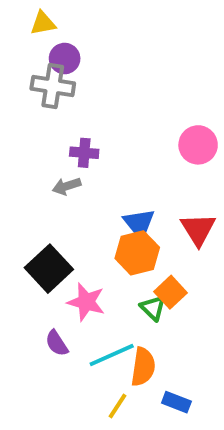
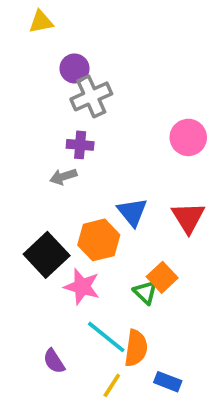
purple circle: (65, 59) -> (75, 68), moved
gray cross: (53, 86) -> (91, 96), moved, turned -33
orange hexagon: (137, 253) -> (99, 240), moved
purple semicircle: (57, 343) -> (54, 361), moved
cyan line: (112, 355) -> (106, 337), turned 63

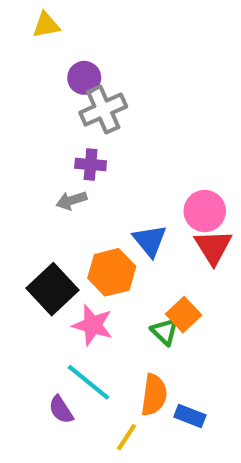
pink circle: (188, 137) -> (205, 211), moved
cyan line: (106, 337) -> (88, 382), moved
blue rectangle: (168, 382) -> (190, 416), moved

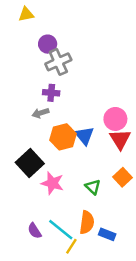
orange hexagon: (112, 272) -> (63, 137), moved
orange square: (184, 315) -> (123, 177), moved
cyan line: (88, 382) -> (61, 230), moved

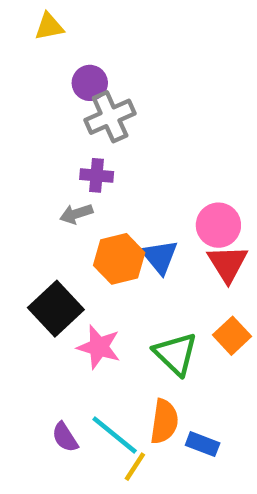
green triangle: (93, 187) -> (176, 354), size x1.5

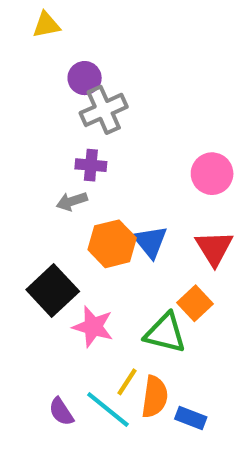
pink circle: (218, 225) -> (212, 174), moved
orange square: (232, 336) -> (195, 303), moved
green triangle: (176, 354) -> (165, 333), turned -30
yellow line: (135, 467) -> (127, 382), moved

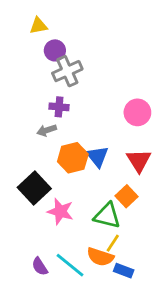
yellow triangle: (46, 25) -> (38, 26), moved
yellow line: (127, 382) -> (113, 243), moved
orange semicircle: (155, 397) -> (100, 257), turned 100

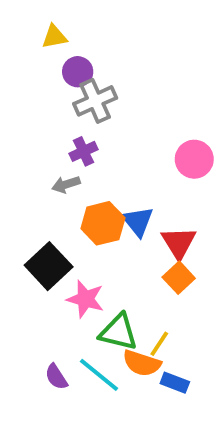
purple cross: (59, 107) -> (83, 151), turned -30
red triangle: (139, 161) -> (179, 243), moved
green triangle: (107, 216) -> (118, 332), moved

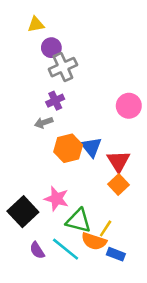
black square: (49, 266) -> (23, 212), moved

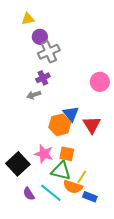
orange hexagon: (68, 148) -> (60, 125), moved
orange square: (118, 184) -> (67, 154), moved, turned -35

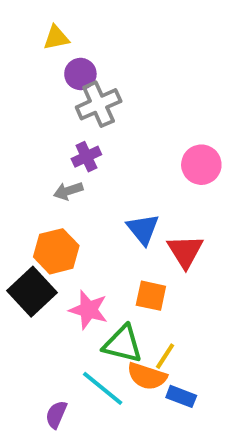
orange hexagon: (60, 125) -> (56, 251), moved
orange square: (67, 154) -> (151, 296), moved
black square: (18, 164) -> (32, 292), moved
purple semicircle: (29, 194) -> (56, 415), moved, turned 56

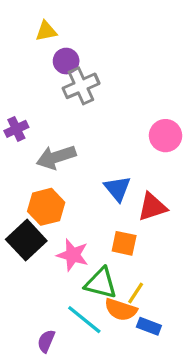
purple cross: (86, 157) -> (16, 129), moved
gray arrow: (68, 191) -> (56, 157), size x1.6
red triangle: (185, 251) -> (152, 207), turned 44

